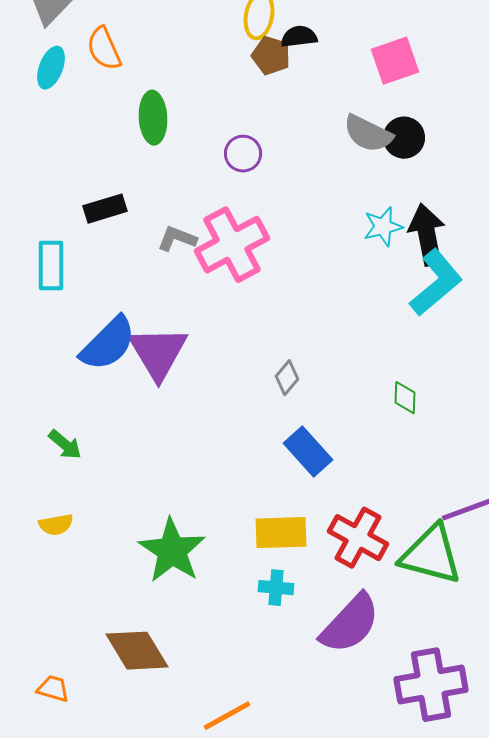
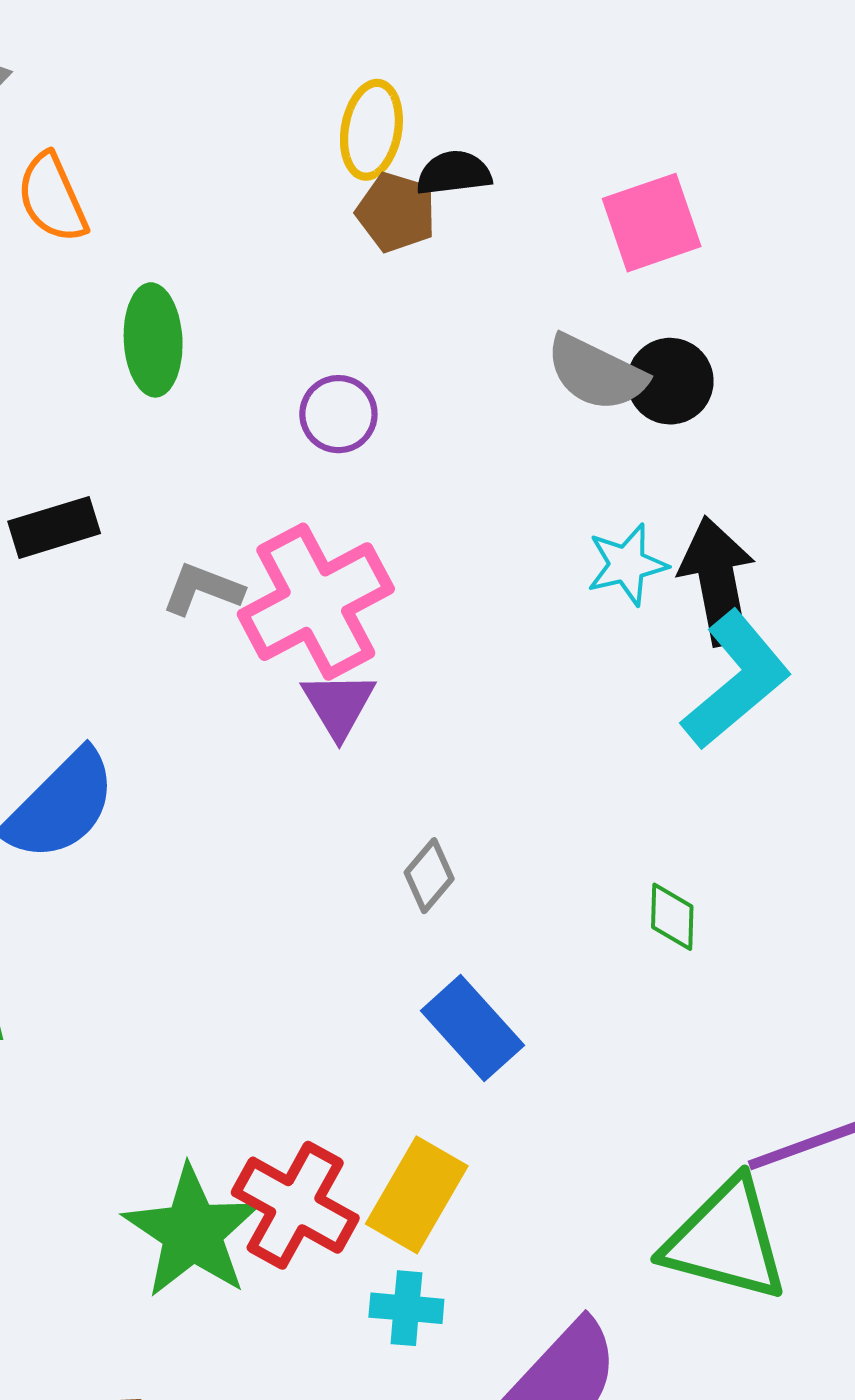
purple triangle: (158, 353) -> (338, 705), moved, size x0.6
yellow rectangle: (281, 533) -> (417, 1195), turned -58
red cross: (358, 538) -> (295, 1205), moved

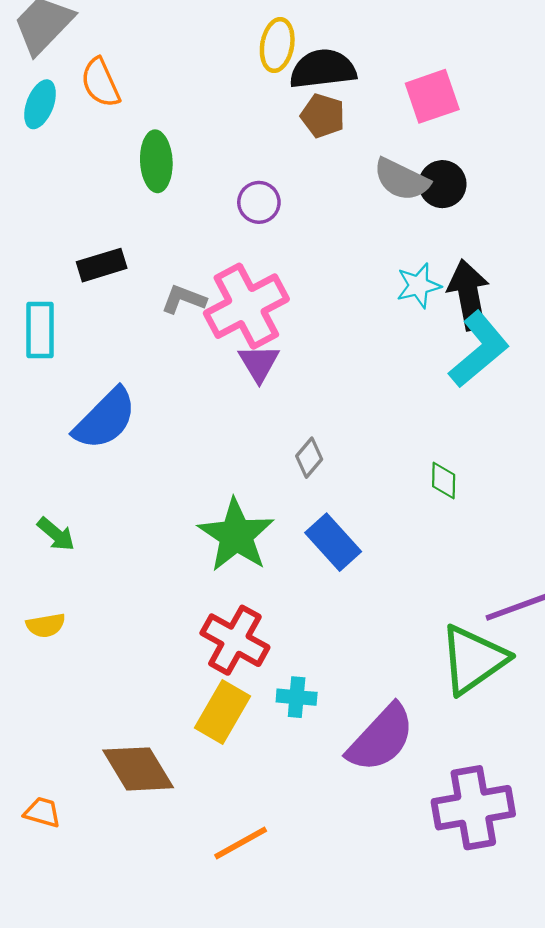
black semicircle: (454, 173) -> (323, 69), size x1.6
brown pentagon: (396, 212) -> (323, 116), moved
yellow rectangle: (417, 1195) -> (222, 712), moved
green star: (192, 1232) -> (236, 535), moved
green triangle: (726, 1240) -> (473, 660), turned -50

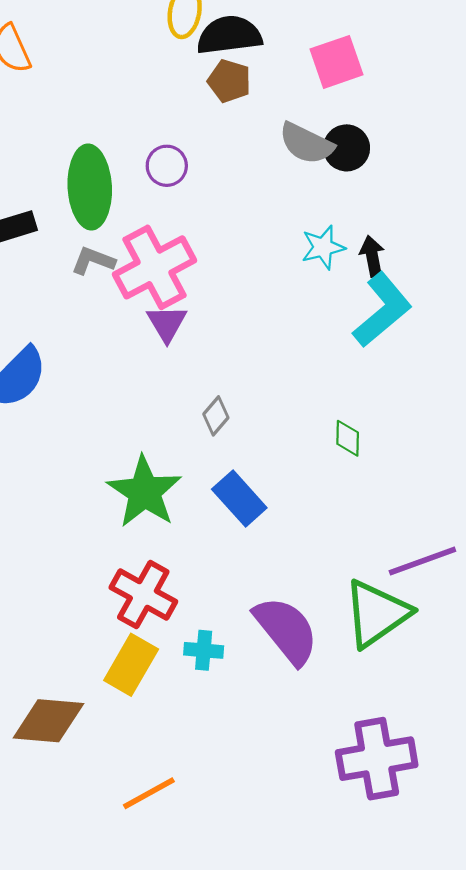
green ellipse: (156, 161) -> (90, 187), moved, size x1.4
black arrow: (469, 295) -> (372, 256), size x0.6
purple semicircle: (381, 738) -> (286, 630), moved, turned -82
brown diamond: (138, 769) -> (48, 721), turned -54

